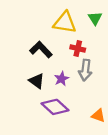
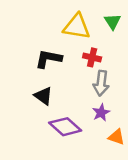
black L-shape: (41, 50) -> (48, 59), turned -35
purple star: (61, 79) -> (101, 113), moved

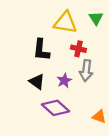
black L-shape: (48, 59) -> (41, 50), turned -95
purple star: (101, 113) -> (64, 80), moved

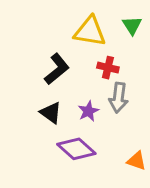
black L-shape: (41, 50) -> (57, 69), turned -135

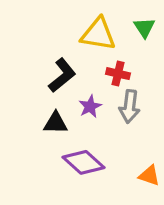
purple star: (88, 111) -> (90, 106), moved
black triangle: (51, 113) -> (56, 123), turned -35

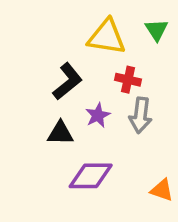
purple diamond: (83, 162) -> (91, 176), turned -42

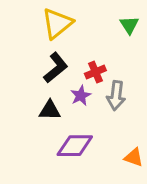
yellow triangle: (107, 37) -> (57, 23), moved, turned -48
red cross: (128, 80) -> (95, 72), moved, turned -36

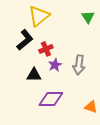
black L-shape: (56, 68) -> (25, 40), moved
red cross: (95, 72) -> (46, 49), moved

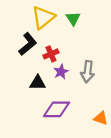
green triangle: (88, 17) -> (73, 19), moved

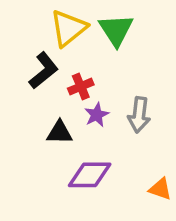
green triangle: (73, 19) -> (116, 30), size x1.5

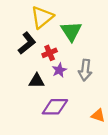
green triangle: (116, 30) -> (71, 31), moved

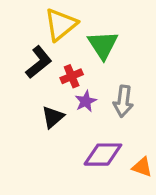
black triangle: (37, 81) -> (53, 117), turned -42
purple diamond: (55, 107) -> (103, 155), moved

